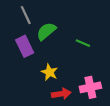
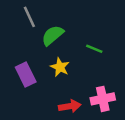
purple rectangle: (25, 46) -> (26, 74), moved
yellow star: (49, 72) -> (60, 67), moved

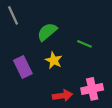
gray line: (29, 17) -> (13, 15), moved

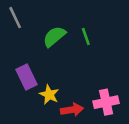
green line: (84, 44) -> (86, 37), moved, turned 48
yellow star: (54, 60) -> (49, 95), moved

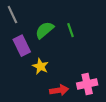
purple rectangle: (26, 77) -> (22, 46), moved
yellow star: (49, 95) -> (40, 66), moved

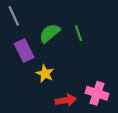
pink cross: (87, 84) -> (97, 93), turned 30

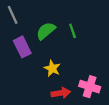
yellow star: (45, 74) -> (52, 68), moved

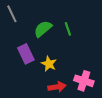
purple rectangle: (22, 47) -> (26, 54), moved

